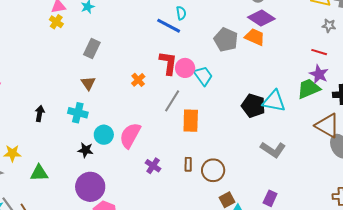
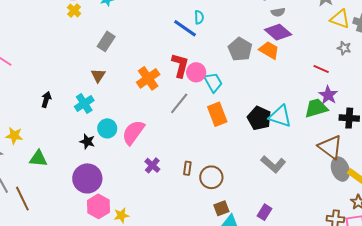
red line: (319, 52) -> (321, 69), moved
orange cross: (138, 80) -> (148, 78), size x1.6
cyan cross: (78, 113) -> (84, 103), turned 36
orange rectangle: (191, 121) -> (217, 114), moved, turned -30

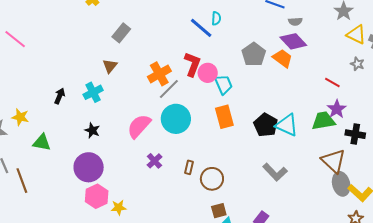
black arrow: (46, 100) -> (60, 96), moved
gray line: (179, 103) -> (169, 89), moved
cyan circle: (107, 128) -> (176, 119), moved, size x1.5

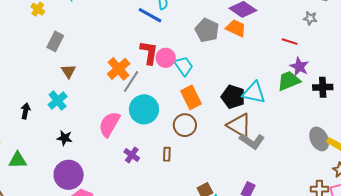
gray rectangle: (121, 33) -> (55, 41), moved
brown triangle: (333, 161) -> (239, 125), moved
brown circle: (212, 179) -> (185, 125), moved

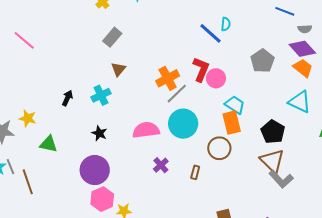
orange trapezoid: (236, 28) -> (303, 68), moved
cyan trapezoid: (184, 66) -> (235, 105), moved, turned -35
cyan triangle: (254, 93) -> (300, 102), moved
pink semicircle: (109, 124) -> (146, 130), turned 40

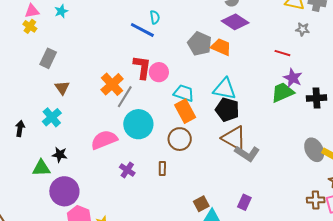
orange trapezoid: (303, 68) -> (221, 47), moved
cyan triangle: (300, 102) -> (225, 89), moved
green triangle: (49, 144) -> (41, 168), moved

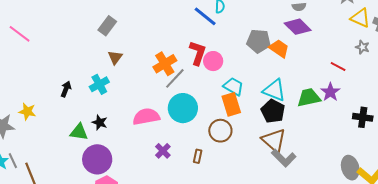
gray pentagon: (200, 44) -> (259, 41), turned -30
purple star: (293, 78) -> (330, 92), moved
green trapezoid: (283, 92) -> (309, 98), moved

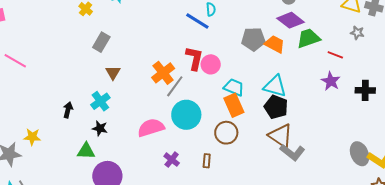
green trapezoid: (309, 98) -> (308, 38), moved
black cross: (363, 117) -> (365, 90), moved
black star: (100, 122) -> (100, 128), moved

